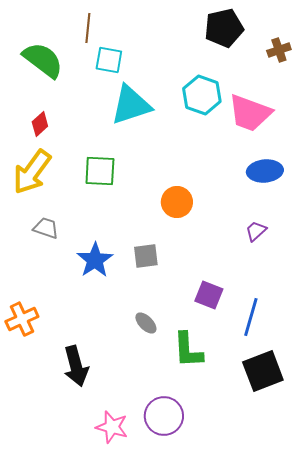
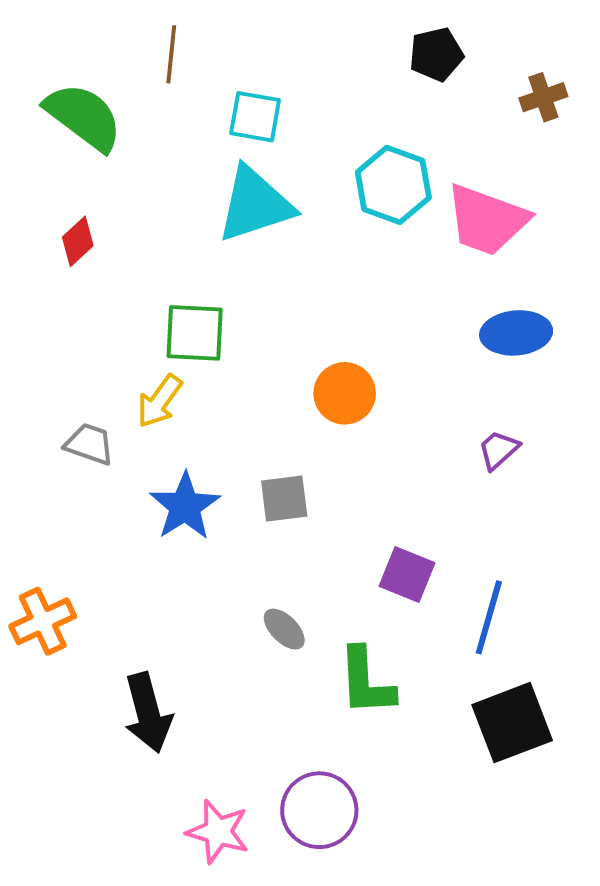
black pentagon: (224, 28) -> (436, 54), size x0.7
cyan square: (109, 60) -> (255, 117), moved
yellow arrow: (32, 172) -> (160, 401), moved, size x0.6

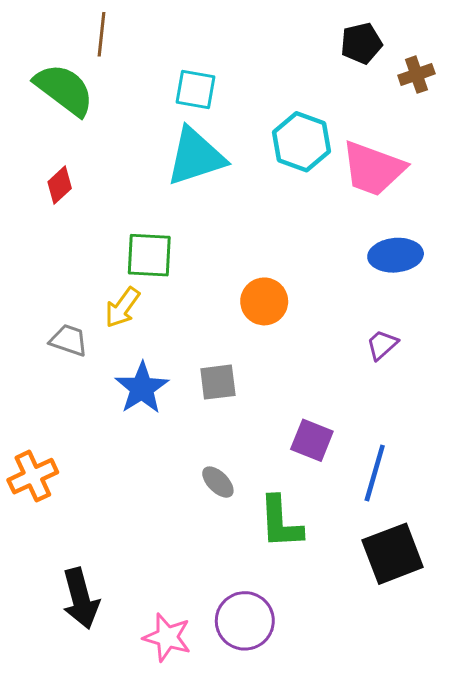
brown line: (171, 54) -> (102, 34), moved
black pentagon: (436, 54) -> (361, 43), moved
black arrow: (148, 713) -> (81, 598), moved

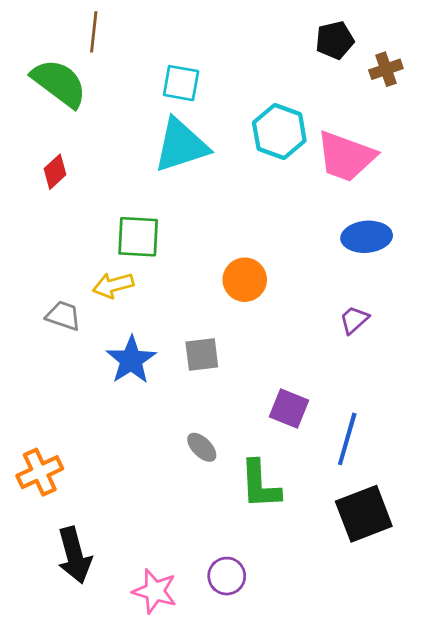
yellow arrow: (122, 307) -> (113, 285), turned 39
orange cross: (33, 476) -> (40, 472), moved
purple circle: (245, 621) -> (227, 576), size x0.7

